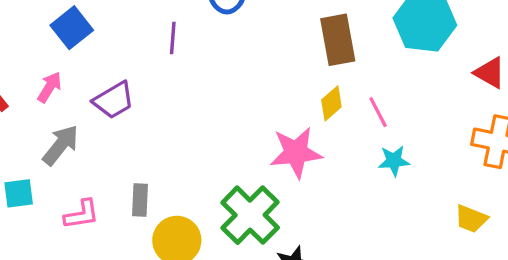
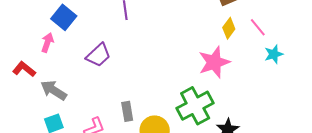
pink arrow: (50, 87) -> (47, 43), moved
gray arrow: (61, 145) -> (54, 90), moved, turned -84
green cross: (250, 215) -> (195, 106), turned 30

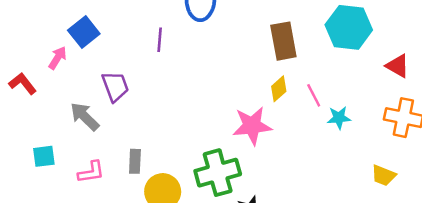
cyan star: (274, 54) -> (339, 118), moved
purple trapezoid: (98, 55) -> (115, 86), turned -80
gray arrow: (54, 90) -> (85, 117), moved

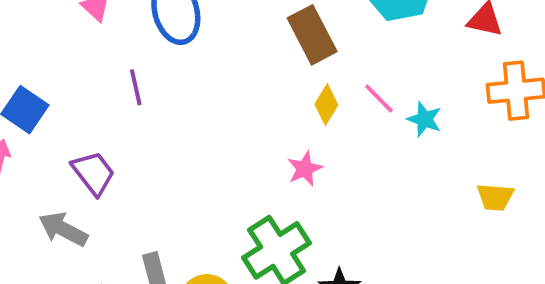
cyan star: (339, 118) -> (424, 119), turned -30
pink star: (252, 126) -> (305, 169), size x0.6
yellow trapezoid: (384, 175) -> (495, 197), moved

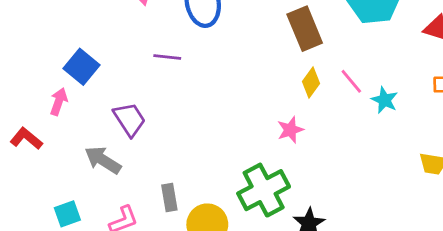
purple line: (136, 87) -> (167, 57), turned -76

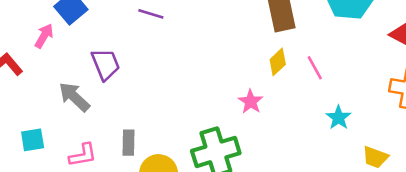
cyan star: (385, 100) -> (339, 118), moved
pink star: (290, 130) -> (251, 102), turned -30

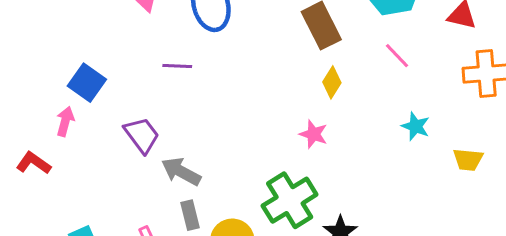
pink line: (315, 68) -> (397, 56), moved
gray arrow: (74, 97) -> (181, 172), moved

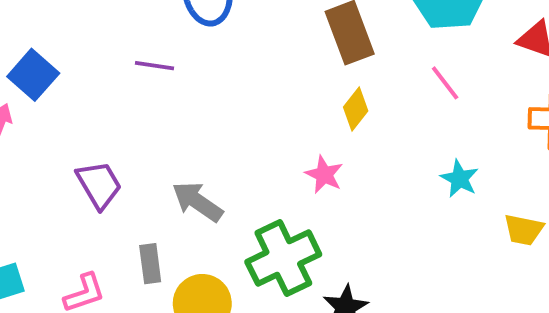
purple trapezoid: (142, 135) -> (99, 185), moved
gray arrow: (181, 172) -> (197, 202), moved

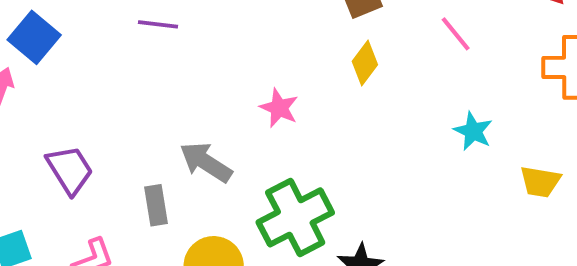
pink star: (324, 175) -> (279, 108), moved
purple trapezoid: (99, 185) -> (70, 170), moved
gray rectangle: (150, 264) -> (156, 205), moved

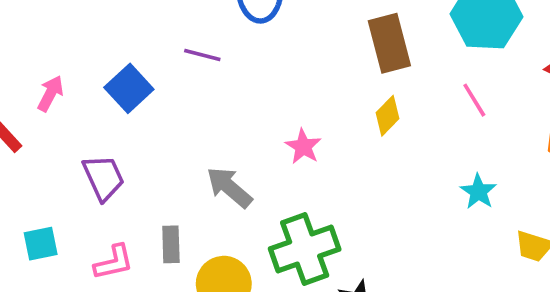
blue square: (34, 37) -> (129, 88), moved
gray rectangle: (156, 205) -> (171, 244), moved

